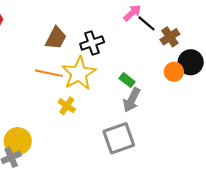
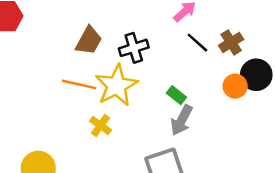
black line: (147, 23) -> (197, 43), moved

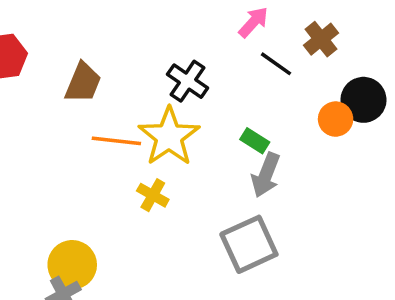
brown trapezoid: (89, 41) -> (83, 83), moved
brown cross: (231, 42) -> (321, 39), moved
black cross: (134, 48) -> (188, 81), turned -32

